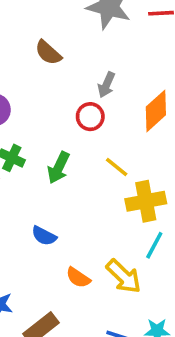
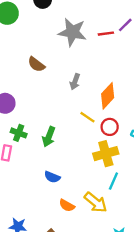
red circle: (90, 117) -> (110, 127), moved
yellow line: (117, 167) -> (87, 117), moved
blue semicircle: (44, 236) -> (52, 177), moved

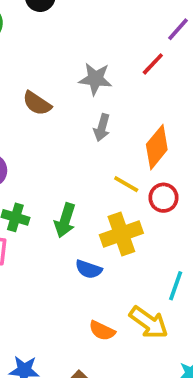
gray star: (72, 32) -> (95, 79), moved, size x0.7
red line: (106, 34) -> (153, 64), moved, turned -35
yellow cross: (106, 154) -> (121, 234), moved
blue semicircle: (52, 177) -> (89, 269), moved

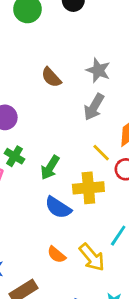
gray arrow: (102, 128) -> (94, 107), size x1.4
blue semicircle: (89, 269) -> (58, 208), size x1.4

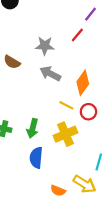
gray arrow: (94, 107) -> (50, 74), turned 105
blue semicircle: (58, 208) -> (36, 158), moved, turned 80

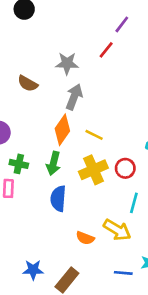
gray arrow: (50, 74) -> (74, 97), turned 85
orange diamond: (83, 83) -> (62, 130), moved
red circle: (88, 112) -> (125, 168), moved

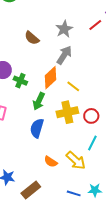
gray star: (67, 63) -> (64, 29), turned 30
green cross: (19, 164) -> (20, 81), moved

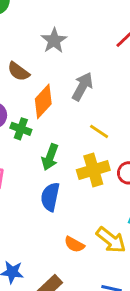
gray star: (64, 29) -> (54, 40), moved
brown semicircle: (32, 38) -> (18, 71), moved
orange diamond: (51, 78) -> (43, 101), moved

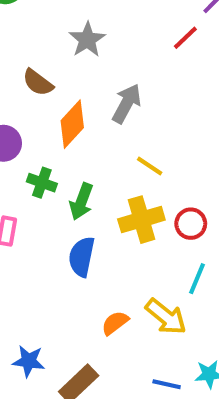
green cross: (21, 129) -> (42, 183), moved
orange semicircle: (74, 244) -> (115, 323), turned 114

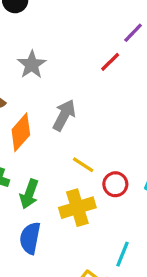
red circle: (191, 224) -> (115, 184), moved

